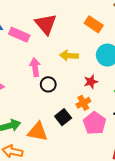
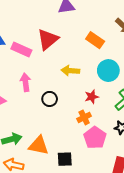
red triangle: (46, 24) -> (48, 39), turned 30
pink arrow: (35, 67) -> (25, 82), moved
black square: (63, 117) -> (65, 159), moved, turned 35

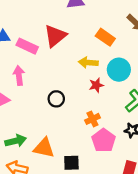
yellow arrow: (70, 71) -> (88, 62), moved
pink arrow: (25, 82) -> (19, 76), moved
red star: (92, 97) -> (96, 85), moved

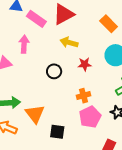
yellow arrow: (88, 62) -> (69, 42), moved
red star: (96, 85) -> (85, 64), moved
orange triangle: (44, 148) -> (35, 114), turned 30

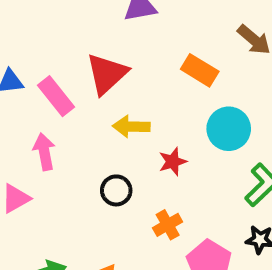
pink rectangle: (36, 19) -> (56, 96), turned 30
orange cross: (83, 96) -> (168, 225), moved

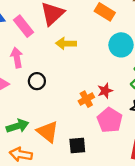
red star: (173, 162) -> (105, 91), moved
black circle: (116, 190) -> (37, 81), moved

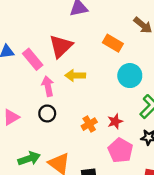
pink arrow: (17, 58) -> (48, 86), moved
orange cross: (86, 99) -> (89, 124), moved

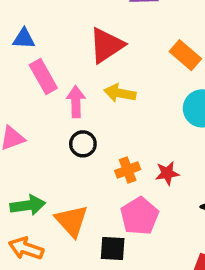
pink rectangle: (33, 59) -> (43, 77), moved
black circle: (47, 114) -> (83, 144), moved
pink pentagon: (120, 150) -> (139, 216), moved

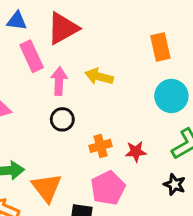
red triangle: (106, 45) -> (63, 28), moved
orange rectangle: (185, 55) -> (160, 47), turned 32

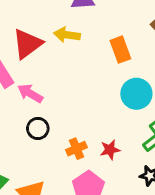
yellow arrow: (99, 77) -> (67, 35), moved
pink arrow: (59, 81) -> (30, 93), turned -55

